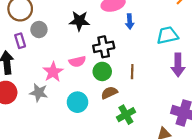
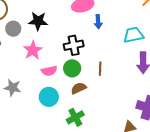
black star: (79, 21) -> (38, 21), moved
pink semicircle: (77, 62) -> (49, 71), moved
pink star: (53, 72) -> (33, 50), moved
green cross: (126, 115) -> (75, 117), moved

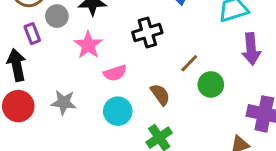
green circle: (72, 68) -> (211, 84), moved
brown line: (100, 69) -> (189, 63), turned 48
brown semicircle: (79, 88) -> (160, 95), turned 84

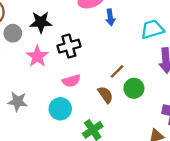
black cross: (147, 32) -> (69, 46), moved
pink semicircle: (115, 73) -> (71, 81), moved
brown semicircle: (160, 95) -> (105, 95), moved

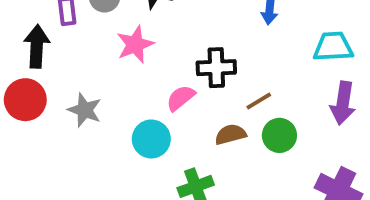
black cross: (69, 46) -> (216, 68), moved
pink semicircle: (71, 81) -> (181, 98), turned 144
brown semicircle: (105, 95) -> (230, 134), turned -84

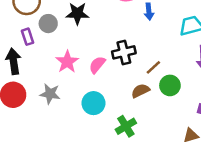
pink star: (135, 44) -> (67, 62), moved
pink semicircle: (181, 98) -> (97, 65), moved

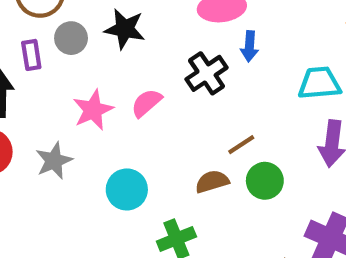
black cross: (124, 52) -> (207, 73), moved, turned -30
pink semicircle: (97, 65) -> (146, 103), moved
gray star: (50, 94) -> (54, 161), turned 30

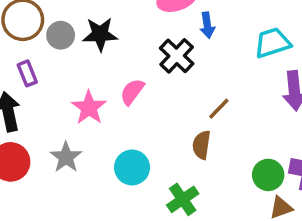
gray circle: (71, 38) -> (61, 35), moved
green circle: (265, 181) -> (268, 175), moved
brown semicircle: (212, 182) -> (202, 145), turned -52

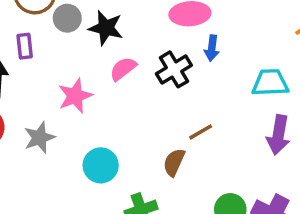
pink semicircle: (132, 92) -> (123, 69), moved

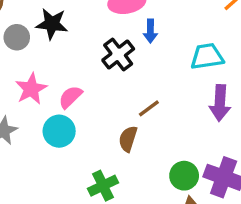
gray circle: (67, 18) -> (17, 37), moved
pink semicircle: (123, 69) -> (70, 97), moved
cyan circle: (101, 165) -> (59, 131), moved

